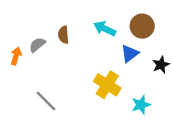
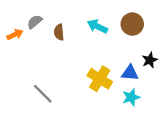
gray semicircle: (37, 45) -> (35, 22), moved
blue triangle: (130, 54) -> (130, 73), moved, turned 42
orange arrow: (16, 56) -> (15, 35), moved, turned 49

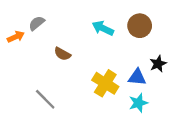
brown semicircle: (59, 32) -> (62, 54), moved, turned -56

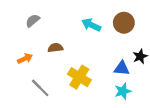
orange arrow: (16, 37) -> (25, 59), moved
brown semicircle: (62, 54) -> (55, 48), turned 144
yellow cross: (105, 83) -> (79, 77), moved

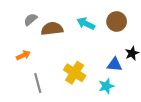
brown semicircle: (55, 48) -> (52, 29), moved, size x1.5
gray line: (40, 88) -> (38, 83), turned 30
cyan star: (123, 91) -> (106, 86), moved

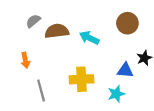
cyan arrow: (86, 24) -> (89, 38), moved
orange arrow: (23, 55) -> (25, 60), turned 104
yellow cross: (75, 73) -> (81, 79), turned -35

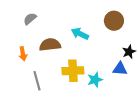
brown semicircle: (57, 31) -> (50, 45), moved
blue triangle: (125, 70) -> (120, 69), moved
cyan star: (116, 94) -> (95, 80), moved

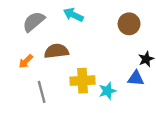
gray semicircle: (30, 19) -> (34, 22), size x1.5
cyan arrow: (80, 34) -> (73, 15), moved
orange arrow: (23, 54) -> (26, 61), turned 56

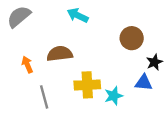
gray semicircle: (34, 22) -> (19, 17), moved
brown circle: (129, 24) -> (132, 38), moved
orange arrow: (26, 61) -> (27, 65), turned 112

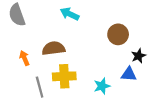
gray semicircle: (19, 17) -> (17, 15), turned -70
yellow cross: (87, 85) -> (64, 76), moved

